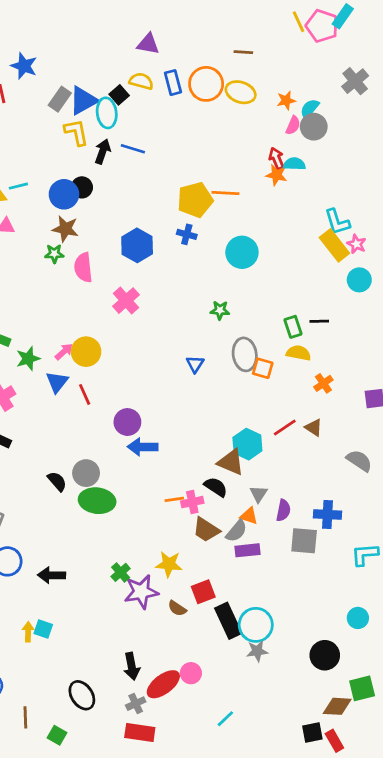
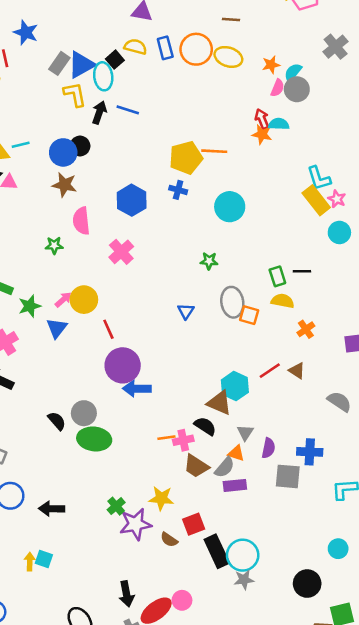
green star: (54, 254) -> (54, 245), moved
red line: (85, 394) -> (108, 329), moved
purple circle: (127, 422) -> (123, 365), size x1.4

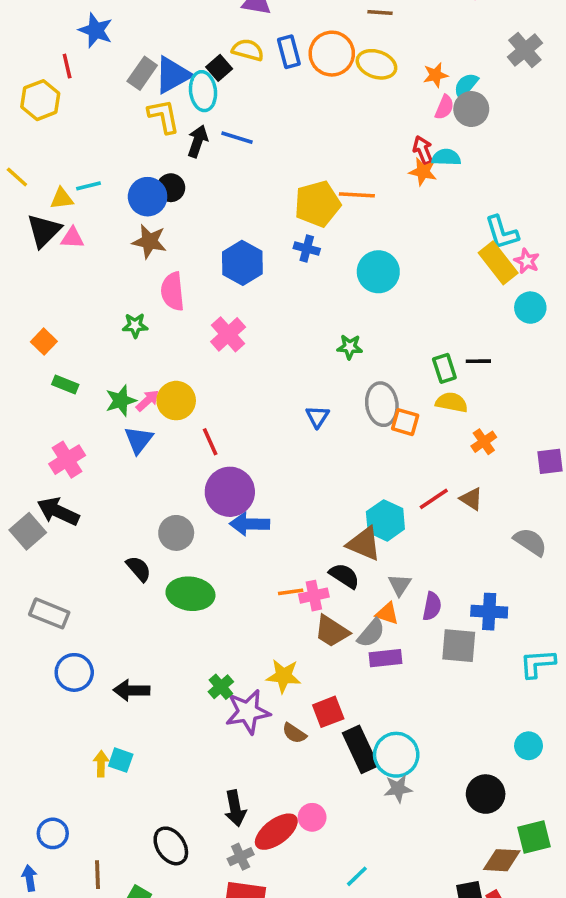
green star: (30, 306) -> (121, 401), moved
gray circle: (84, 413) -> (176, 533), moved

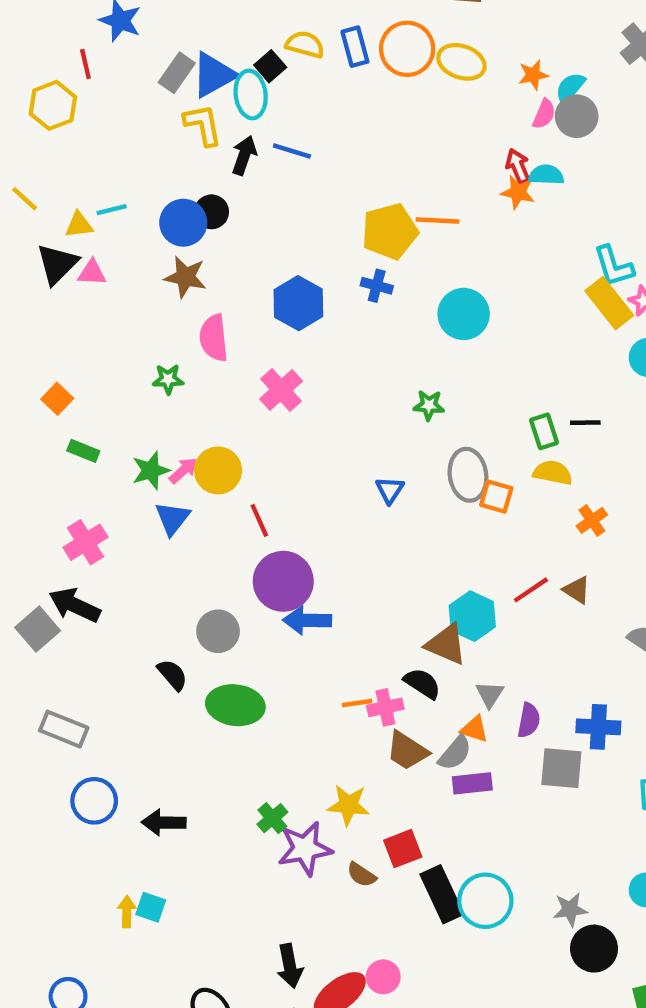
gray star: (398, 789) -> (570, 909), moved

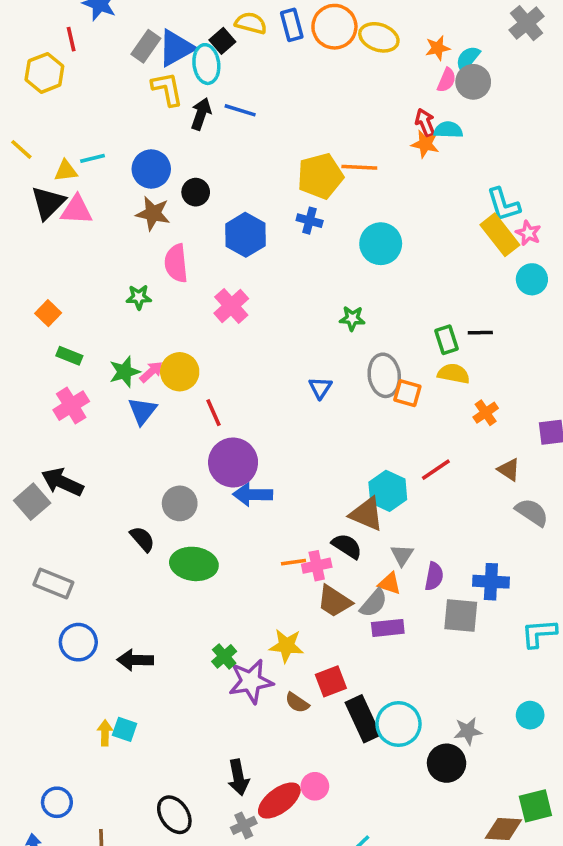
black circle: (212, 212) -> (196, 192), moved
pink triangle: (92, 273) -> (76, 210), size x1.4
pink cross: (85, 542) -> (71, 406), moved
brown triangle: (577, 590) -> (509, 470), moved
black circle: (594, 949) -> (447, 763), moved

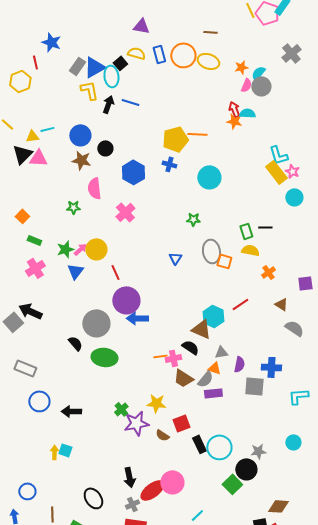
gray circle: (180, 503) -> (96, 323), size x1.4
gray triangle: (402, 555) -> (221, 352), turned 48
black rectangle: (363, 719) -> (199, 444), size x0.7
pink circle: (315, 786) -> (172, 482), size x1.5
green square: (535, 806) -> (232, 484), moved, turned -30

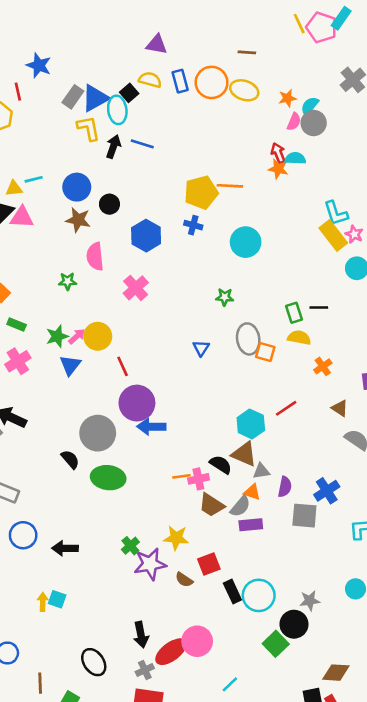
brown triangle: (201, 329) -> (244, 454), moved
blue cross: (271, 367) -> (327, 491), turned -36

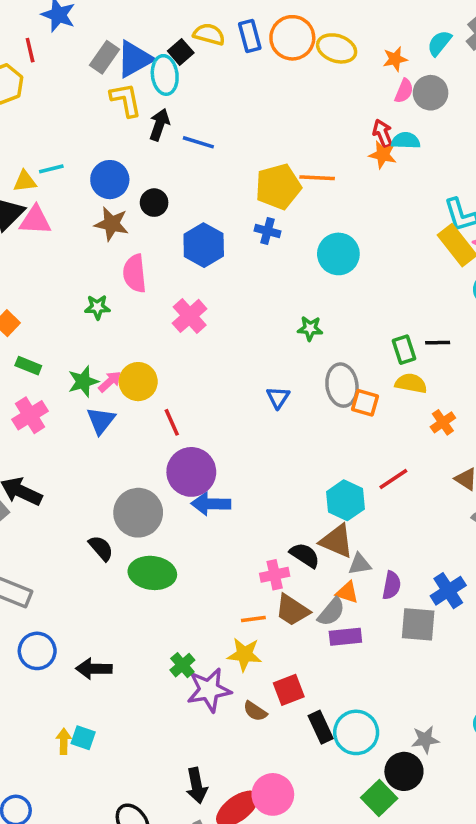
cyan semicircle: (310, 106) -> (439, 43), moved
blue line: (142, 144) -> (198, 142), moved
orange line: (181, 476) -> (253, 619), moved

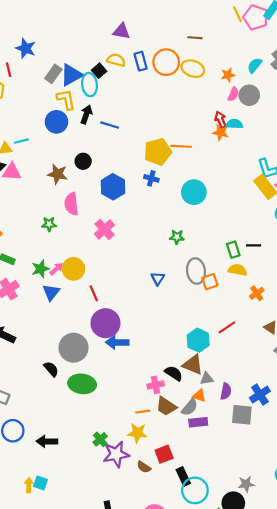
blue circle: (110, 180) -> (56, 122), moved
orange square: (365, 403) -> (210, 282), turned -35
cyan circle: (356, 732) -> (195, 490), moved

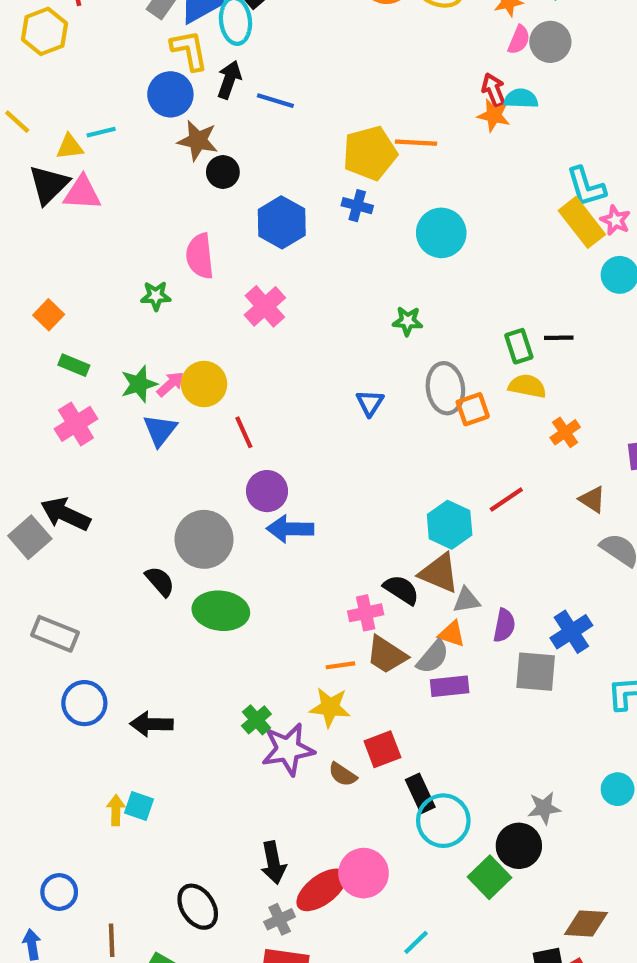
brown star: (58, 174) -> (198, 141), moved
purple circle: (105, 323) -> (267, 491), size x0.7

